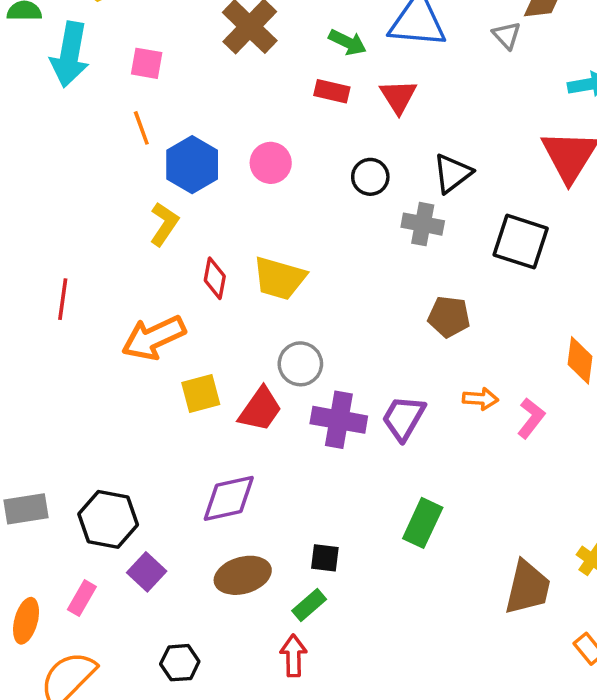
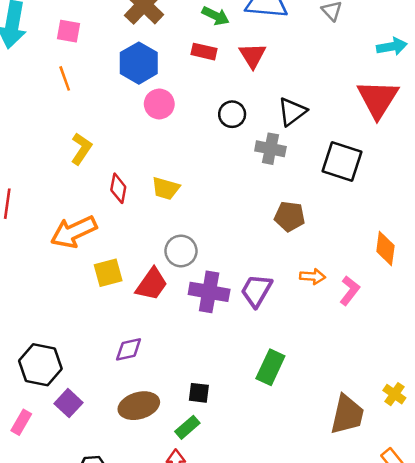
blue hexagon: (192, 165) -> (139, 63), moved
yellow trapezoid: (279, 278) -> (166, 188), size x0.7
purple diamond: (229, 498) -> (129, 349), size x0.7

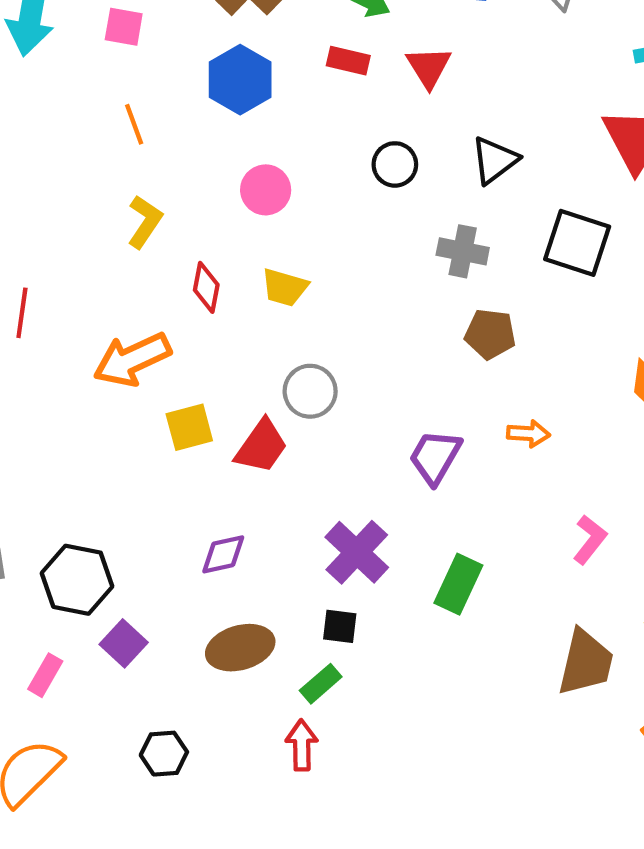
orange line: (65, 78) -> (134, 124), moved
pink circle: (159, 104) -> (266, 190), moved
gray cross: (270, 149) -> (463, 251), moved
pink L-shape: (350, 291) -> (590, 540), moved
purple cross: (209, 292) -> (357, 552), moved, turned 33

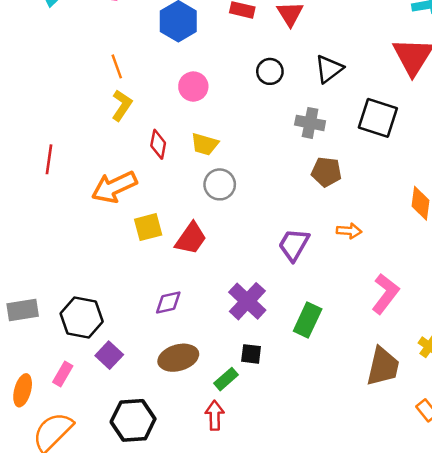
orange line: (134, 124) -> (117, 66), moved
gray circle: (310, 391) -> (220, 184), moved
pink L-shape: (590, 540) -> (385, 294), size x1.4
black square: (340, 626) -> (251, 354), moved
black hexagon: (164, 754) -> (133, 420), size x1.6

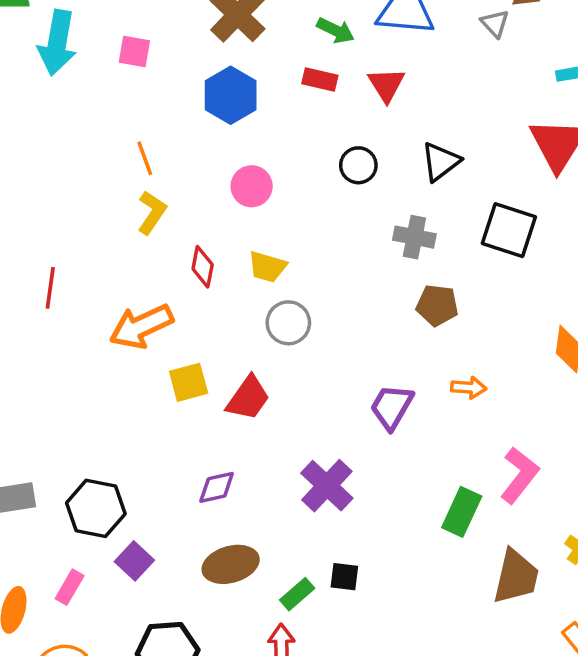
green rectangle: (308, 320) -> (462, 512), moved
black square: (251, 354) -> (344, 577), moved

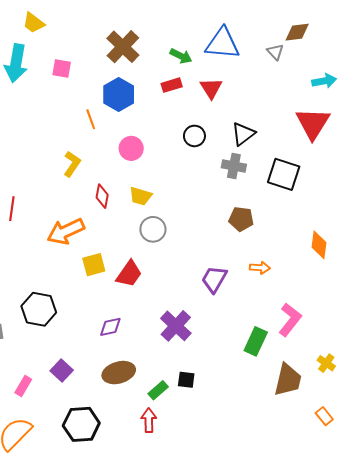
red rectangle: (320, 79) -> (172, 85), turned -30
orange line: (145, 158) -> (91, 119), moved
gray cross: (414, 237) -> (234, 166), moved
black hexagon: (96, 508) -> (39, 309), moved

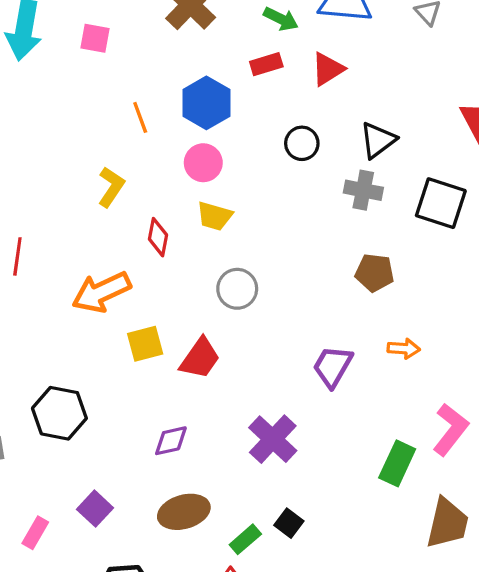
red triangle: (211, 88) -> (328, 69), turned 30
blue hexagon: (119, 94) -> (206, 103), moved
yellow trapezoid: (140, 196) -> (215, 216), moved
black square: (186, 380) -> (289, 523), turned 30

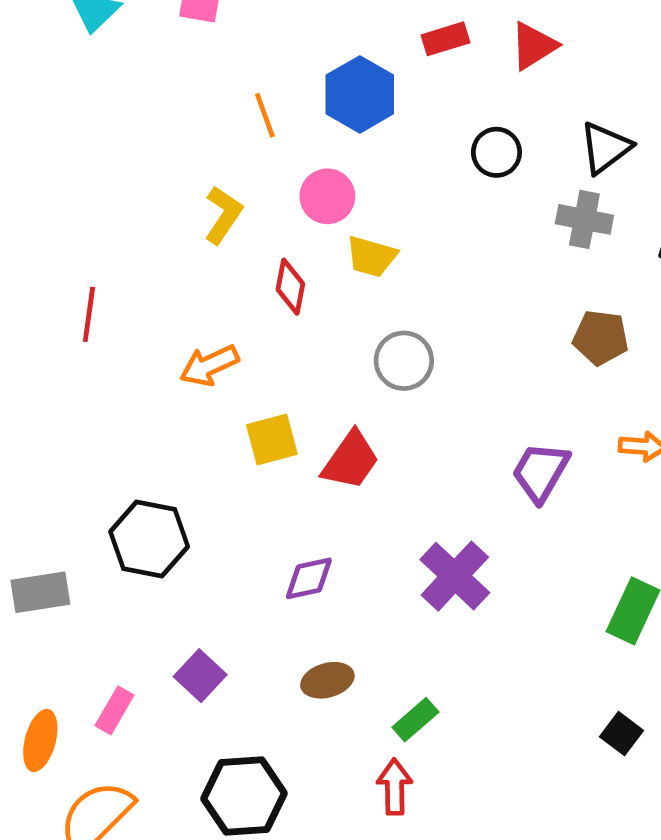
pink circle: (203, 163) -> (327, 196), moved
orange arrow: (101, 292) -> (209, 365), size x0.7
brown ellipse: (184, 512) -> (327, 680), size x0.7
black square: (289, 523) -> (622, 734), moved

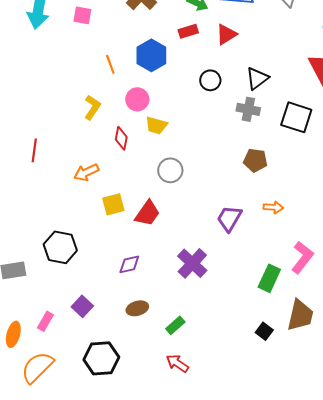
red arrow: (395, 787) -> (177, 363), moved, turned -55

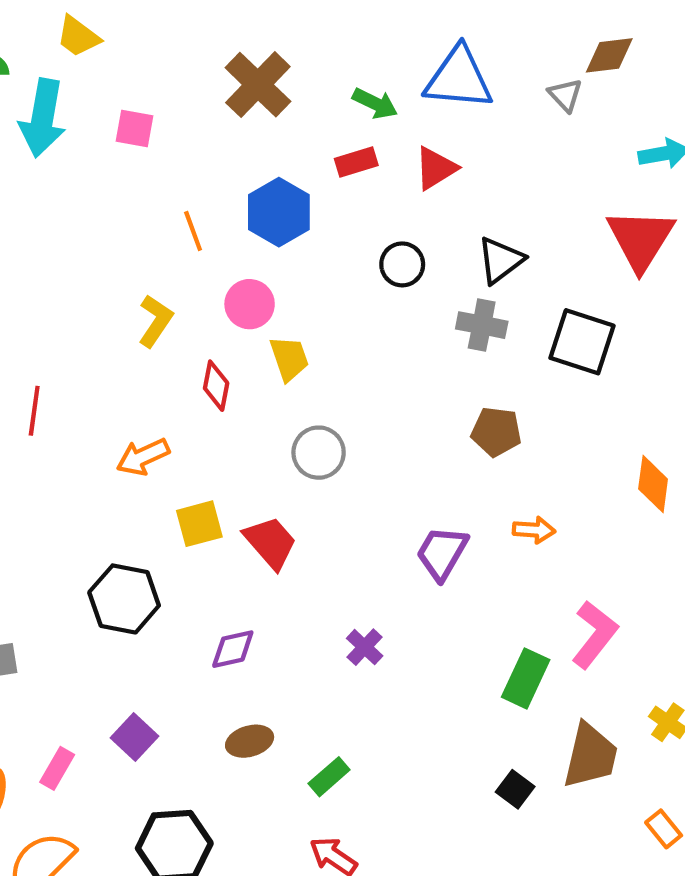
yellow trapezoid: (156, 125) -> (289, 359), turned -125
red trapezoid: (147, 213) -> (270, 543), turned -76
black hexagon: (60, 247) -> (124, 599), moved
purple cross: (192, 263) -> (365, 647), size x0.6

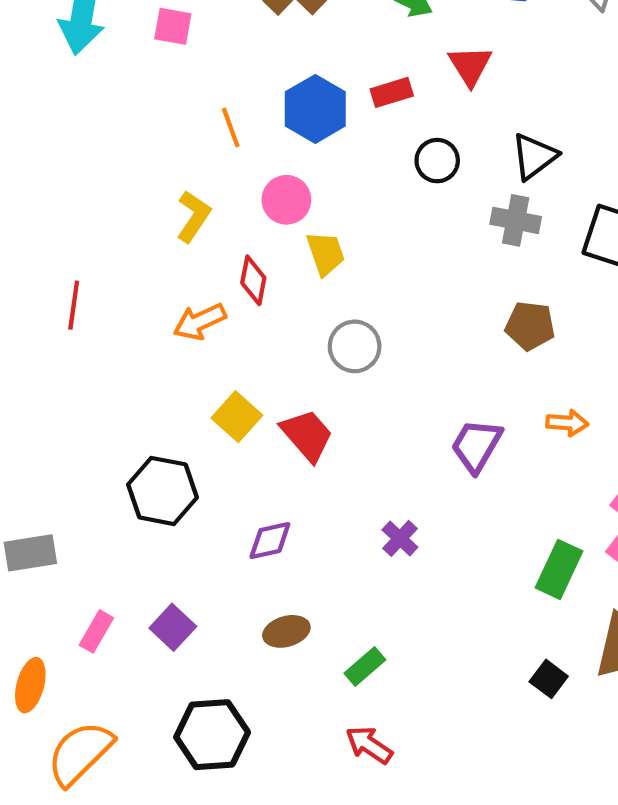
red rectangle: (356, 162) -> (392, 92), moved
red triangle: (436, 168) -> (470, 66), turned -30
orange arrow: (143, 457) -> (200, 322), moved
yellow square: (199, 524) -> (237, 417), turned -33
pink rectangle: (57, 768) -> (96, 631), moved

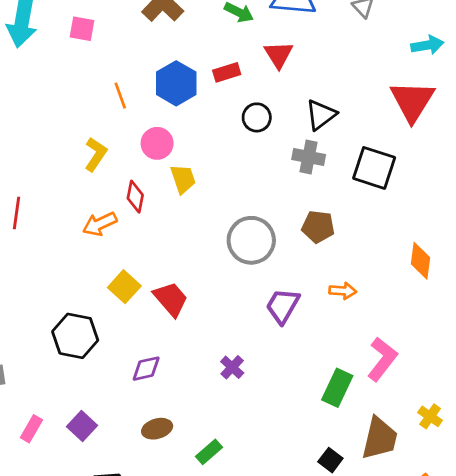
gray circle: (355, 346) -> (251, 240), moved, size x1.4

